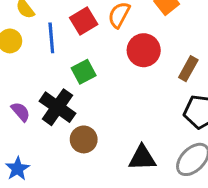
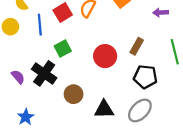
red circle: (144, 50) -> (105, 56), moved
brown circle: (84, 139) -> (74, 94), moved
blue star: (18, 169) -> (26, 117), moved

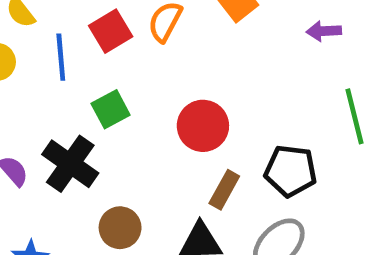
brown rectangle: (137, 46) -> (224, 190), moved
brown circle: (74, 94) -> (120, 228), moved

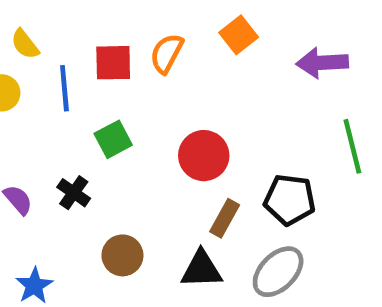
red square: (111, 31) -> (113, 63), turned 30
purple arrow: (324, 31) -> (322, 63), size x1.5
black cross: (70, 164) -> (74, 193), size x0.6

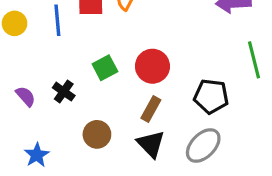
green square: (113, 139) -> (105, 68), moved
brown rectangle: (225, 218) -> (151, 109), moved
black triangle: (201, 269) -> (151, 144), turned 48

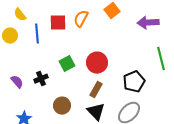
black cross: (64, 92) -> (41, 79), turned 32
black pentagon: (211, 96) -> (134, 82), turned -30

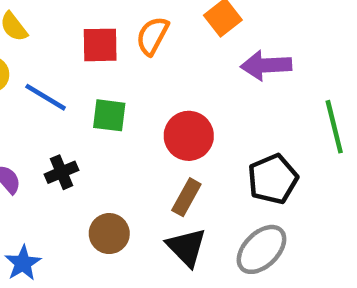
purple arrow: (148, 23) -> (266, 65), moved
blue line: (37, 34) -> (46, 97), moved, turned -54
green square: (67, 64) -> (109, 115), moved, turned 35

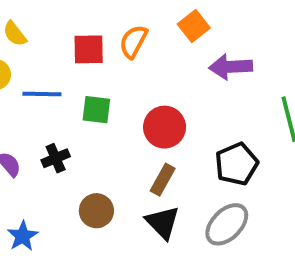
blue line: (46, 97) -> (42, 94), turned -30

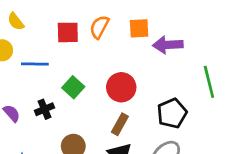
orange square: (194, 26) -> (139, 28), moved, turned 35
green square: (96, 110) -> (73, 87), moved, turned 35

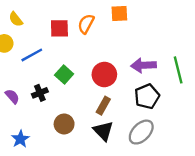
orange square: (139, 28) -> (119, 13), moved
purple arrow: (168, 45) -> (144, 65), moved
blue line: (35, 64) -> (32, 55), turned -30

